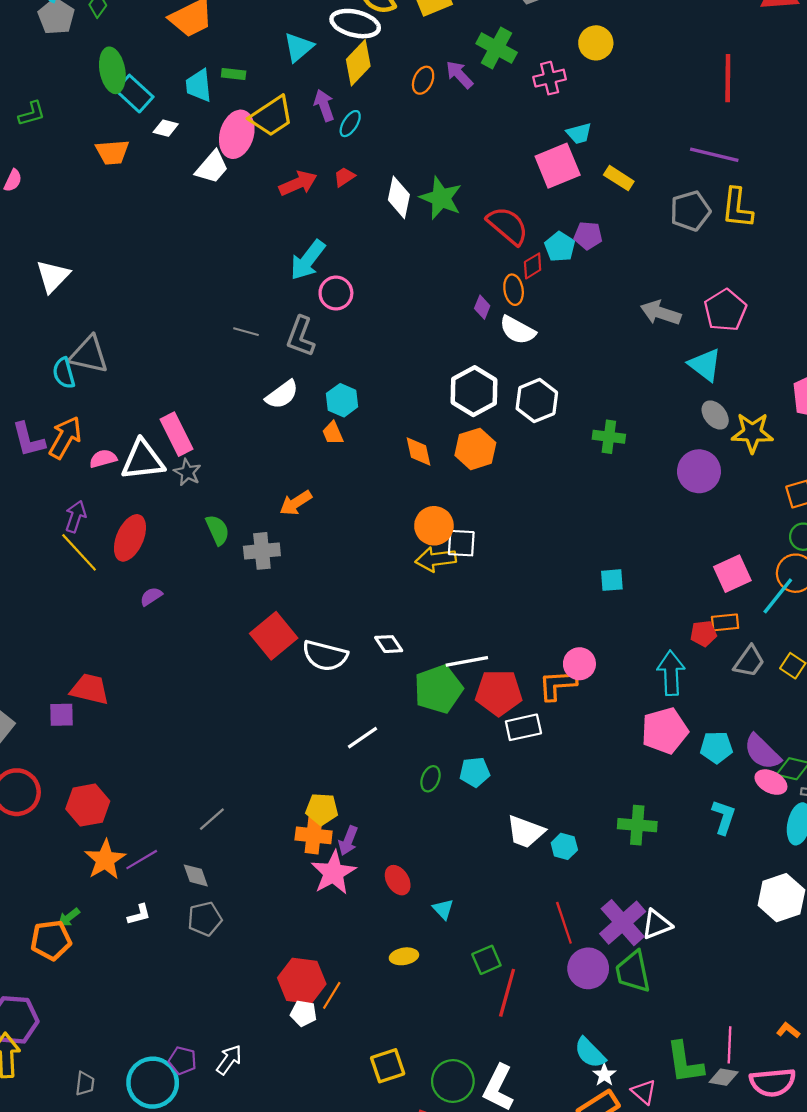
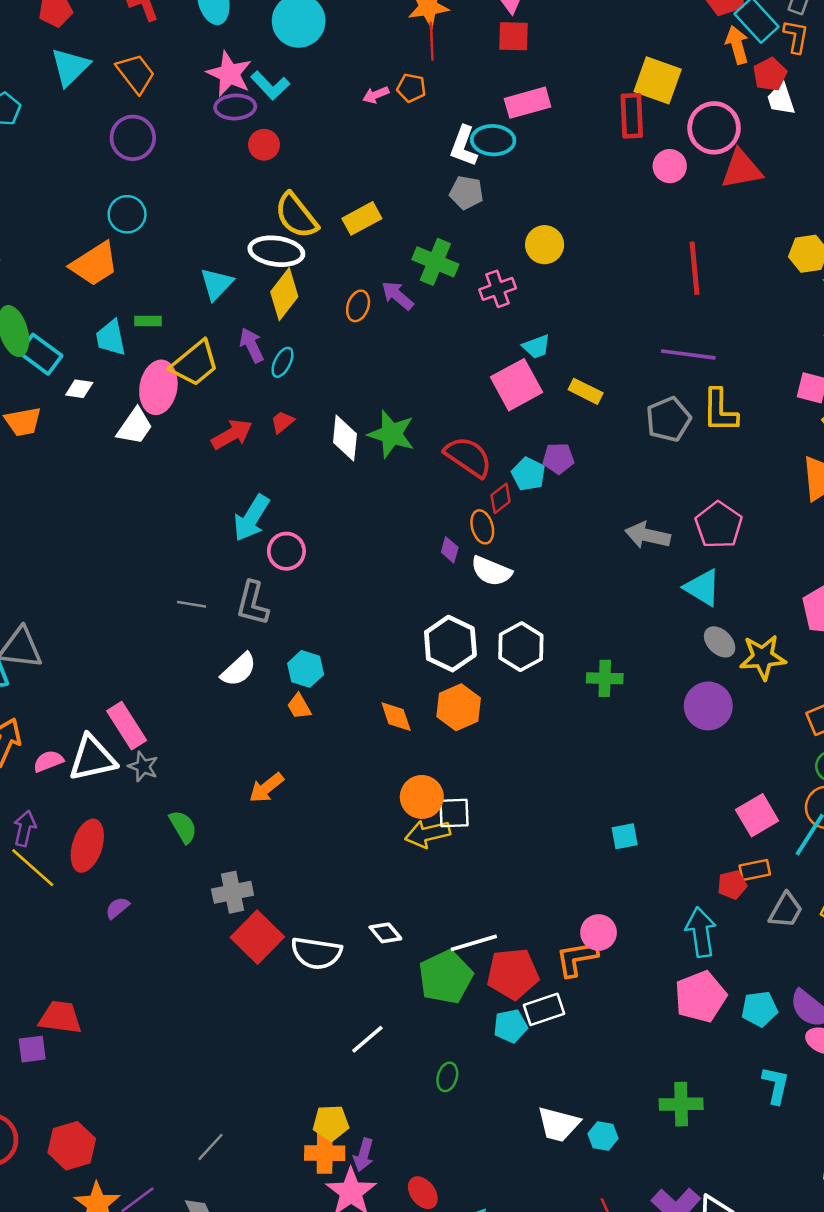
gray cross: (262, 551) -> (233, 892), moved
cyan pentagon: (475, 772) -> (510, 1026), moved

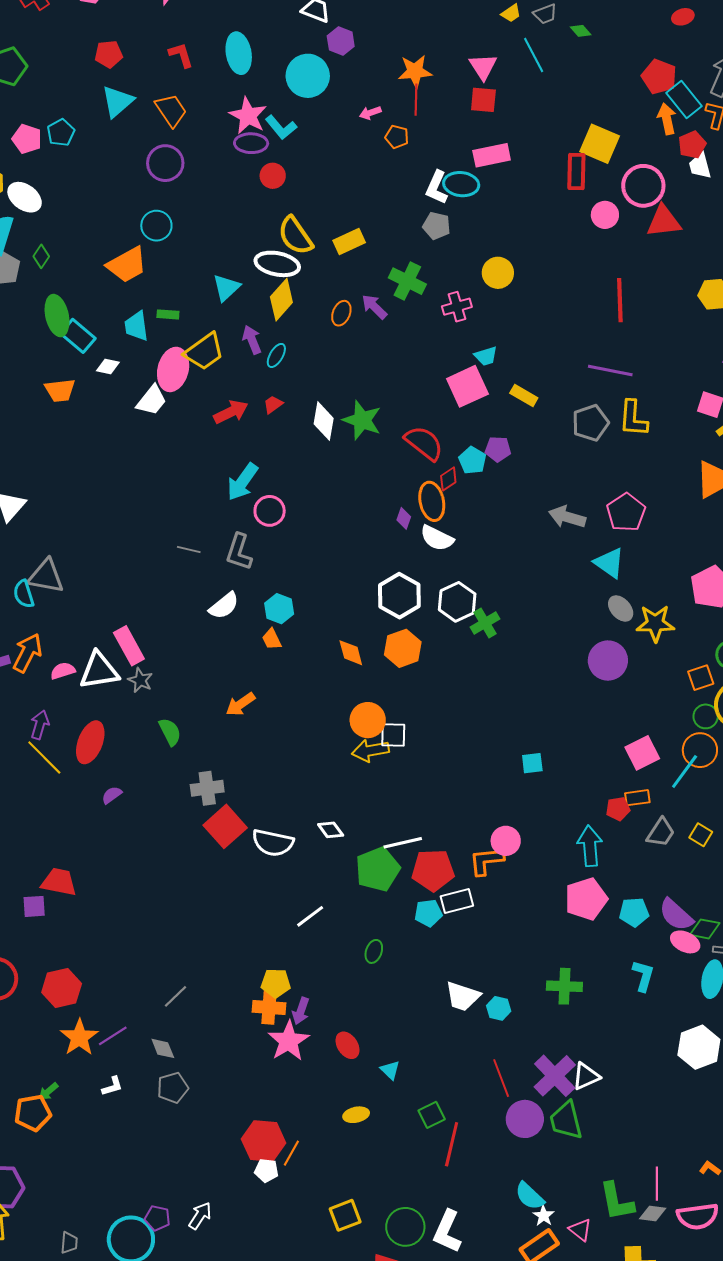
pink arrow: (376, 95) -> (370, 113), moved
orange ellipse: (482, 527) -> (432, 501), size x1.4
green cross: (605, 678) -> (485, 623), moved, turned -36

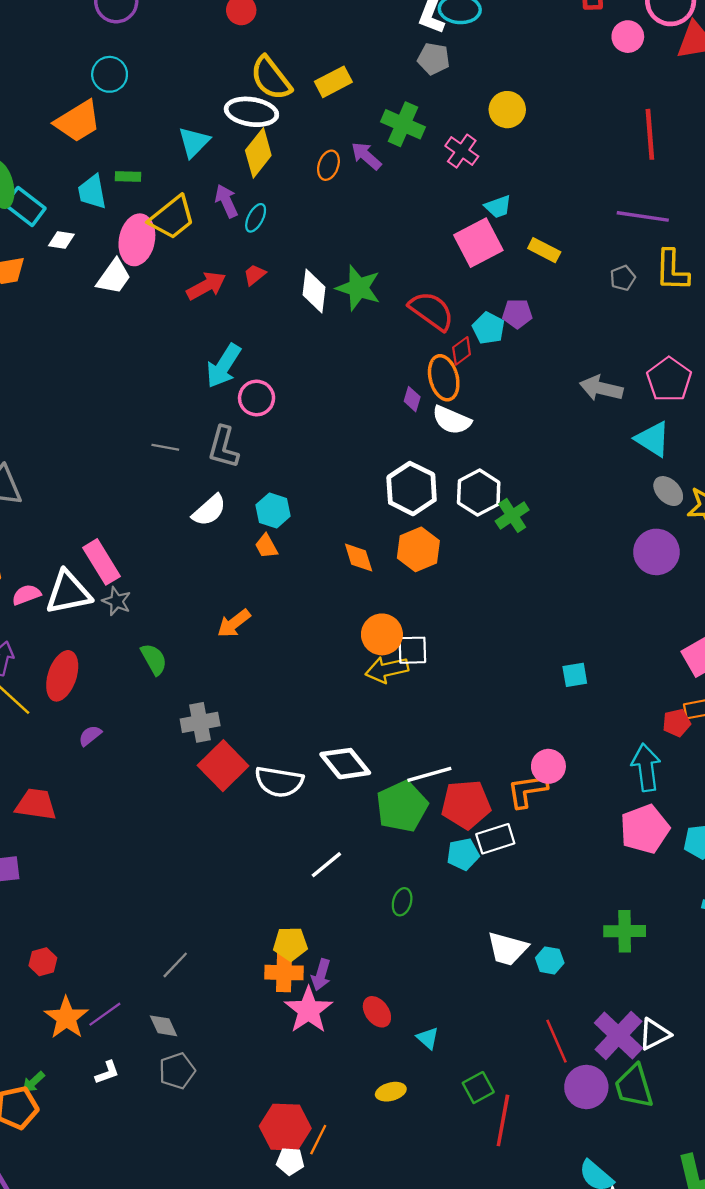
pink cross: (457, 307) -> (462, 151), turned -36
gray pentagon: (590, 423) -> (623, 278), size x0.6
white diamond: (331, 830) -> (345, 764), size x1.6
red trapezoid: (59, 882) -> (36, 804), moved
red hexagon: (62, 988) -> (43, 962), size x0.6

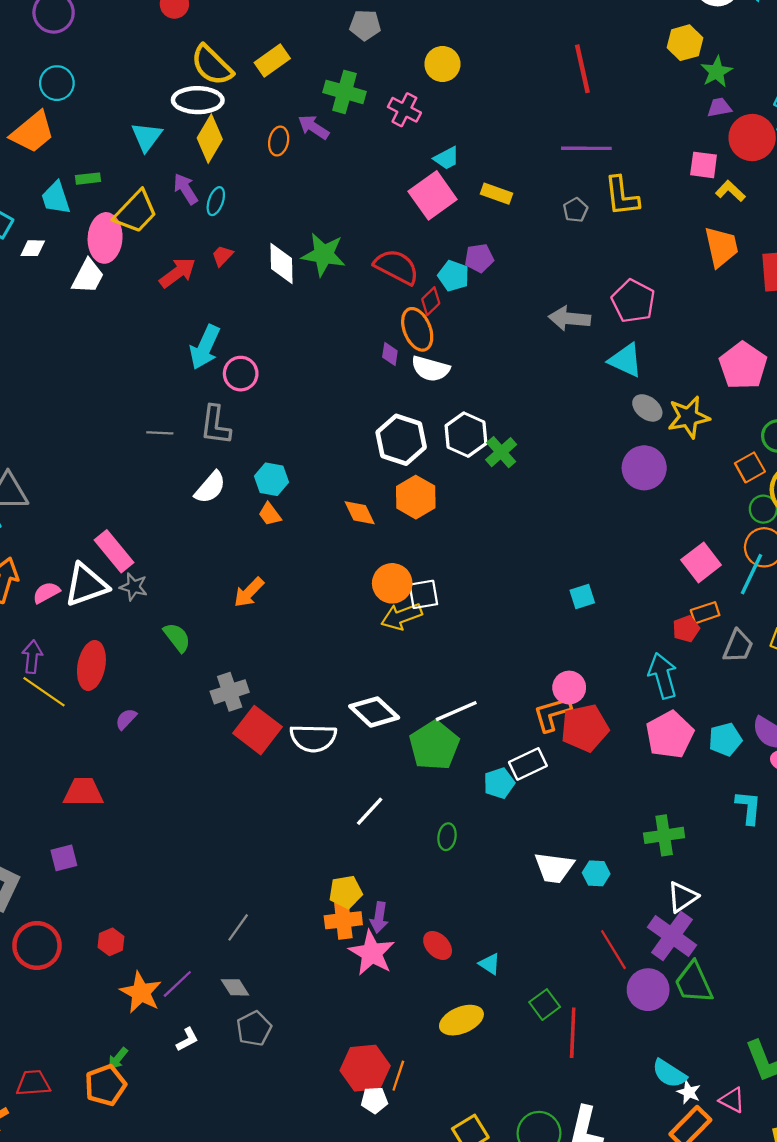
red pentagon: (466, 804) -> (585, 728), moved
white triangle: (655, 1034) -> (682, 897), moved
yellow ellipse: (391, 1092) -> (461, 1020), size x1.5

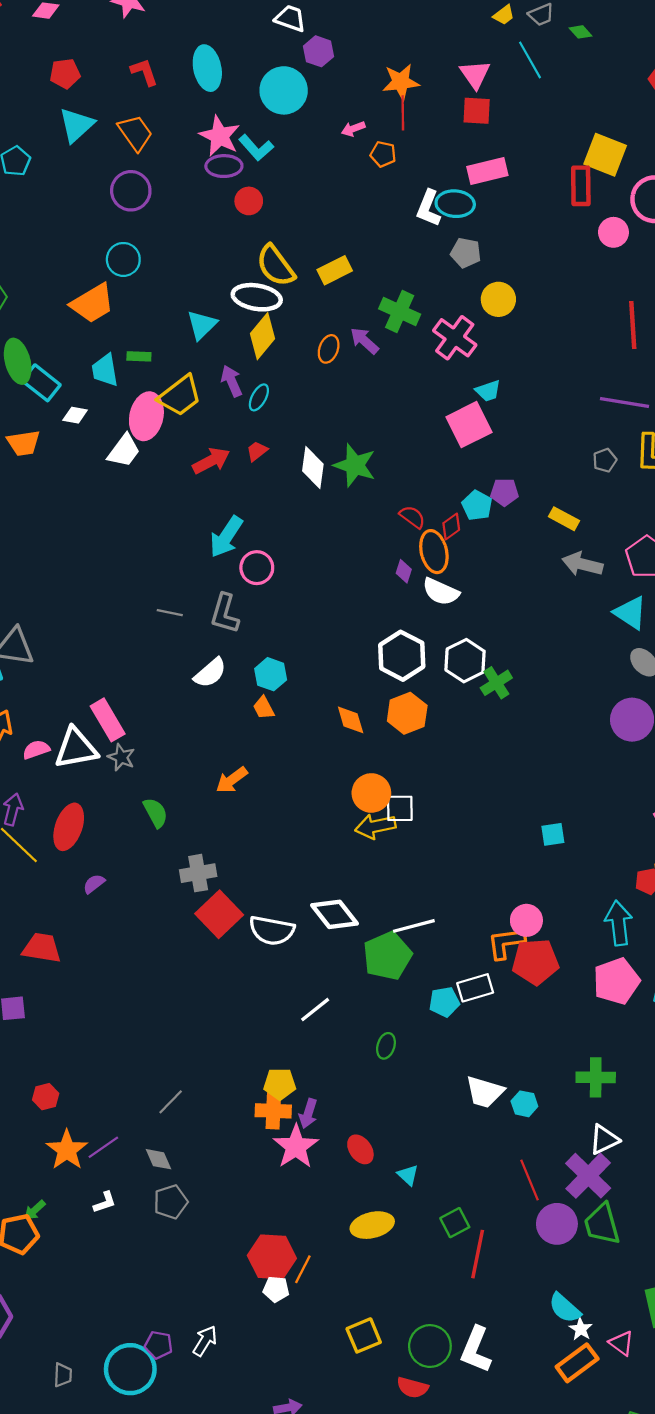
gray pentagon: (365, 25) -> (466, 253), moved
pink cross: (404, 110) -> (455, 338), size x1.4
yellow rectangle: (497, 194) -> (564, 519), moved
red semicircle: (397, 267) -> (412, 517), moved, size x0.6

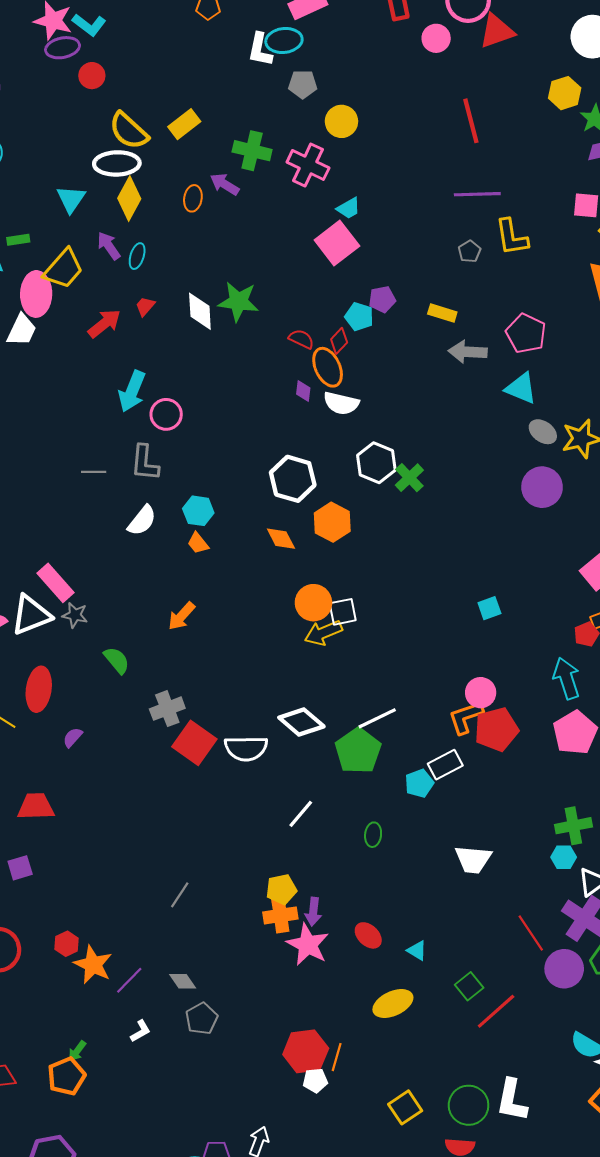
white hexagon: (402, 656) -> (293, 479), moved
gray line: (171, 1102) -> (180, 895), moved
cyan hexagon: (524, 1104) -> (564, 857), moved
orange star: (67, 1150) -> (93, 965), moved
red line: (478, 1254) -> (496, 1011), turned 48

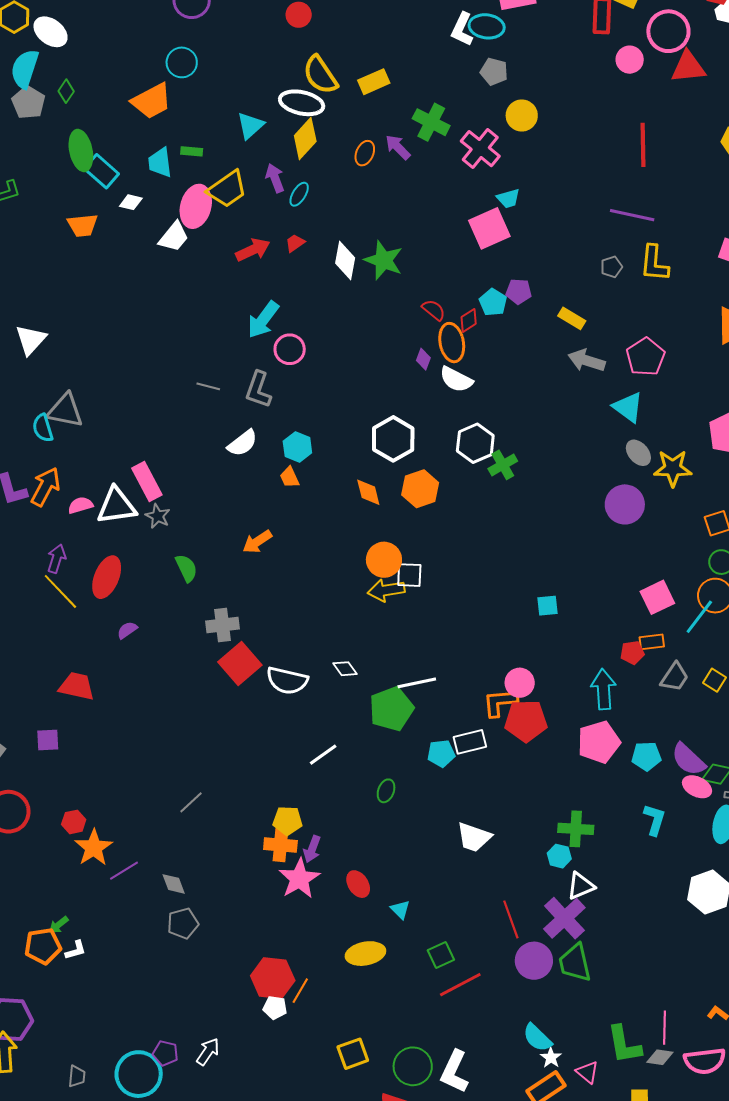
white diamond: (301, 722) -> (345, 669), size x0.6
white L-shape: (140, 1031) -> (76, 950), moved

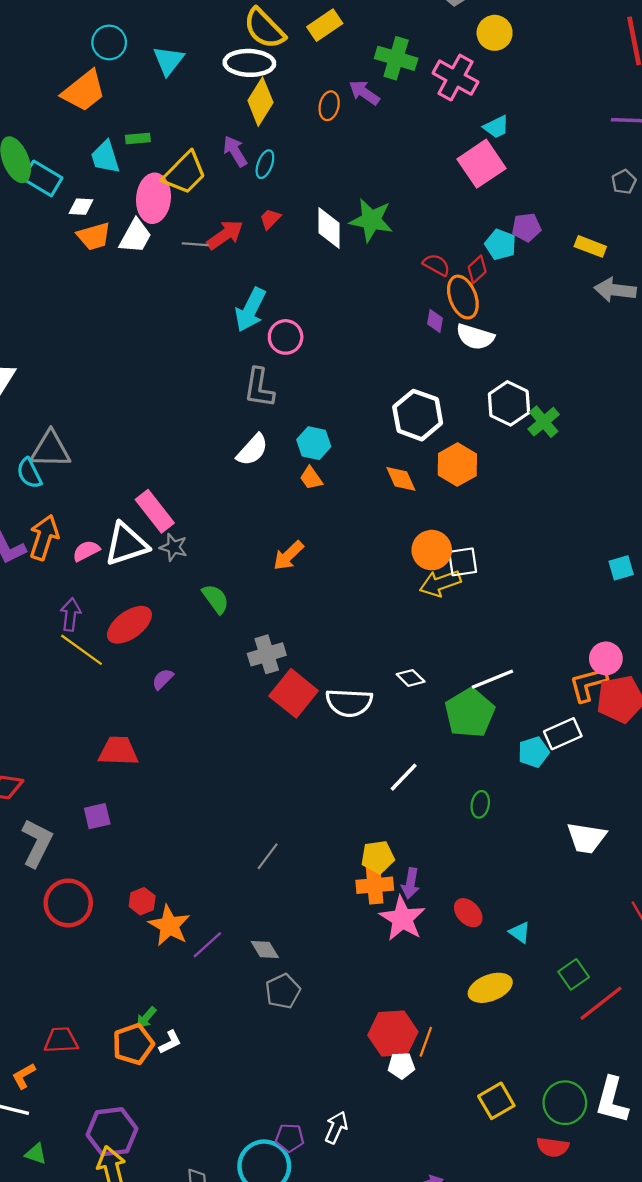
cyan triangle: (250, 126) -> (168, 61), moved
orange trapezoid: (83, 225) -> (94, 236), moved
gray line: (208, 386) -> (195, 244), moved
red ellipse: (107, 577) -> (129, 625), turned 42

